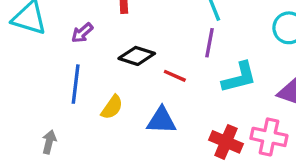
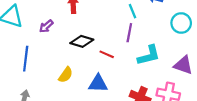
blue line: (76, 84) -> (26, 59), moved

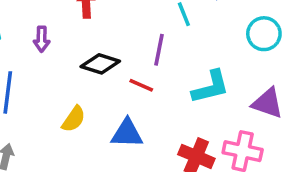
purple arrow: (46, 26) -> (42, 39), turned -48
purple line: (129, 33) -> (159, 50), moved

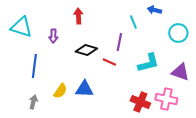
yellow semicircle: (74, 119) -> (60, 91), moved
blue triangle: (127, 133) -> (84, 89), moved

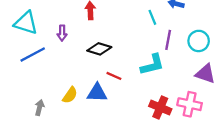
cyan circle: (178, 33) -> (199, 41), moved
purple line: (119, 42) -> (168, 40), moved
red line: (109, 62) -> (114, 76), moved
cyan L-shape: (148, 63) -> (152, 65), moved
blue line: (34, 66) -> (33, 55), moved, turned 55

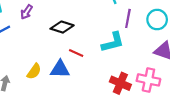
purple arrow: (62, 33) -> (26, 12), turned 32

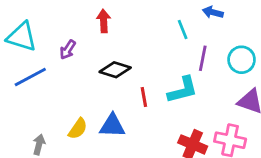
red line: (76, 53) -> (144, 97), moved, turned 56

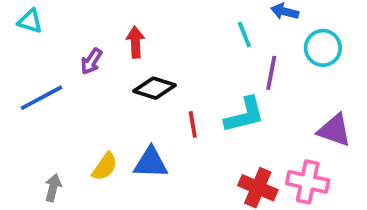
red arrow: (104, 21) -> (135, 42), moved
cyan triangle: (22, 37) -> (30, 21), moved, size x0.6
cyan circle: (242, 60) -> (323, 48), moved

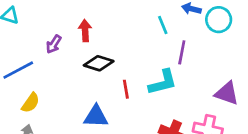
cyan circle: (323, 48) -> (219, 20), moved
yellow semicircle: (105, 167) -> (30, 103), moved

